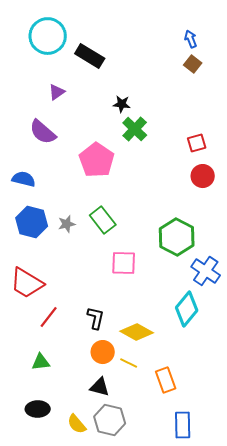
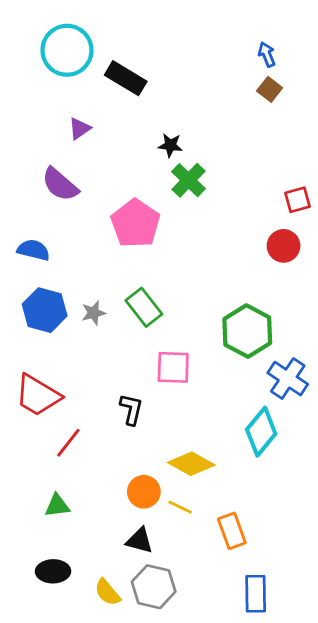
red square: (197, 143) -> (297, 200), moved
black L-shape: (96, 318) -> (131, 409), moved

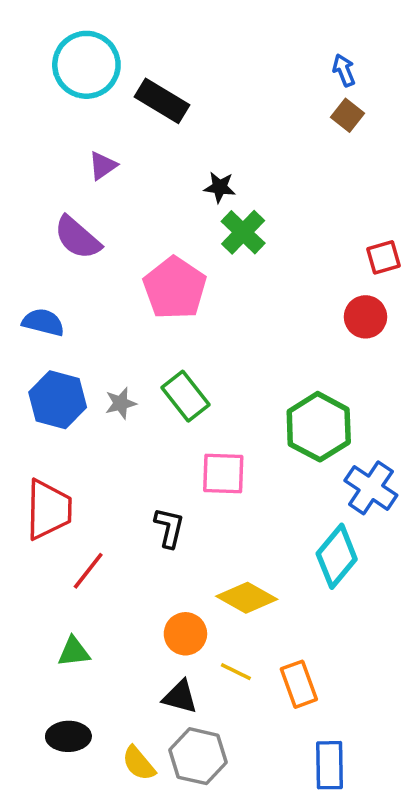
red trapezoid: (38, 395) -> (49, 510), turned -120
yellow line: (180, 507) -> (236, 672), moved

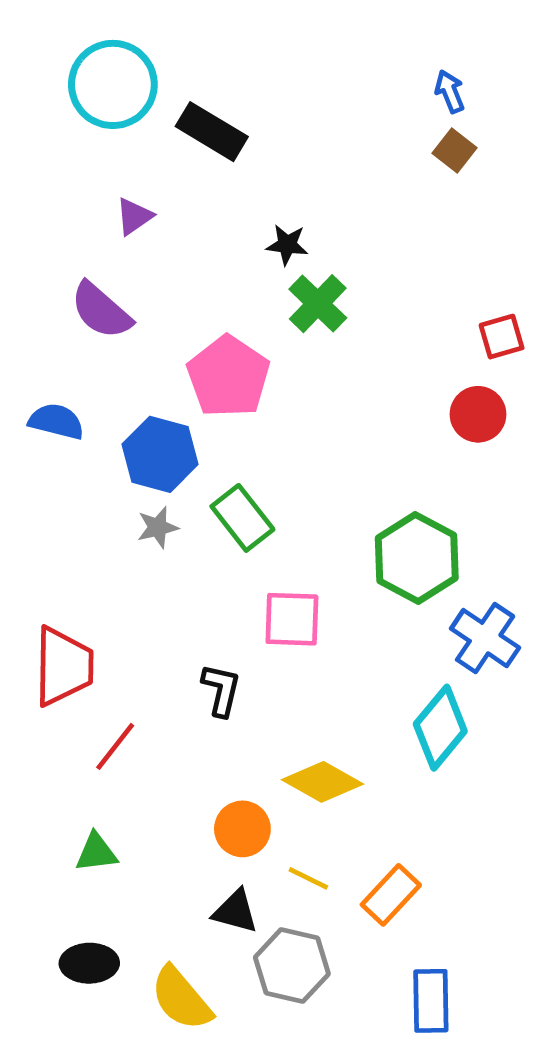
blue hexagon: (58, 400) -> (160, 454), moved
orange rectangle: (299, 684) -> (391, 895), turned 63
gray hexagon: (198, 756) -> (292, 966), moved
yellow semicircle: (139, 763) -> (181, 999), size x1.4

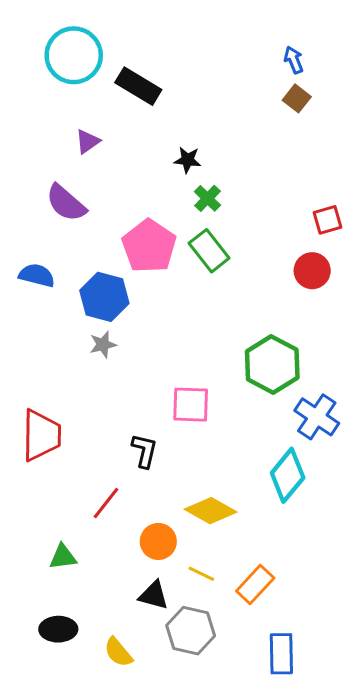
green cross: (318, 304) -> (208, 198), size x0.7
green rectangle: (242, 518) -> (209, 251), moved
red line: (115, 746) -> (106, 503), moved
yellow semicircle: (181, 999) -> (118, 652), size x0.7

